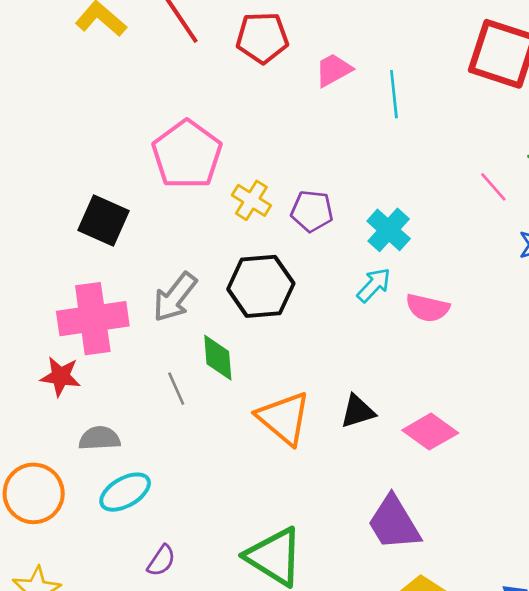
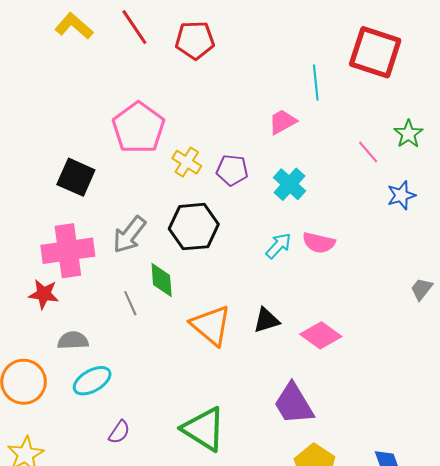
pink trapezoid: (333, 70) -> (282, 122), moved
cyan line: (394, 94) -> (316, 82), moved
cyan arrow: (374, 285) -> (278, 246), moved

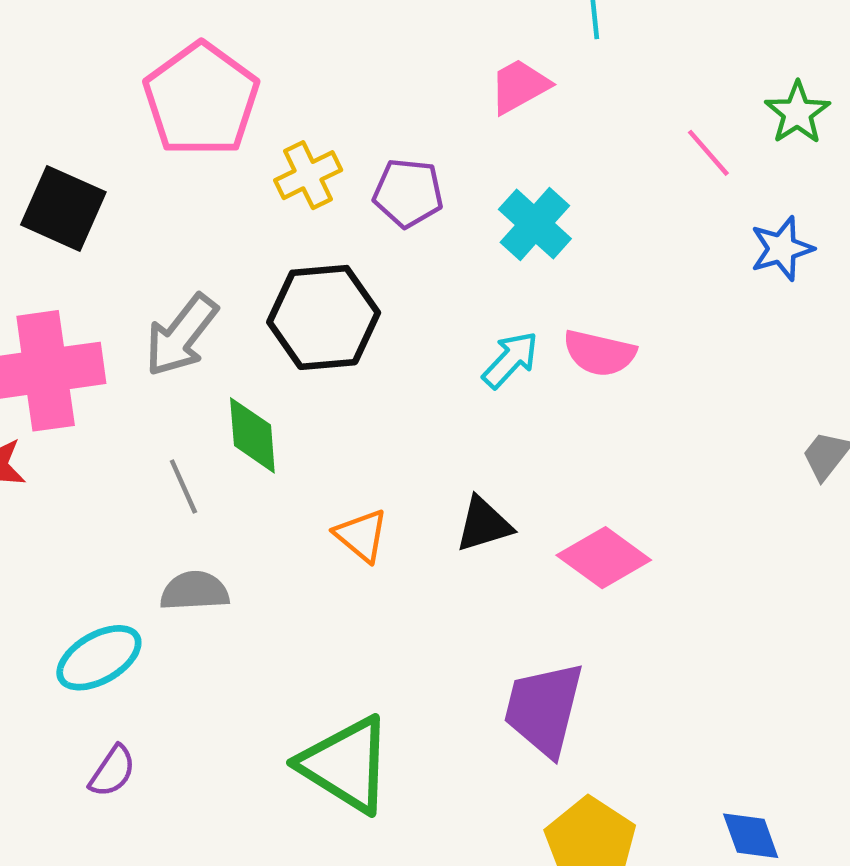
yellow cross: (187, 162) -> (308, 175), turned 32
orange triangle: (211, 325) -> (361, 535), size x0.6
gray semicircle: (73, 340) -> (195, 591), moved
purple trapezoid: (294, 404) -> (544, 709), turned 45
purple semicircle: (119, 432) -> (112, 771), moved

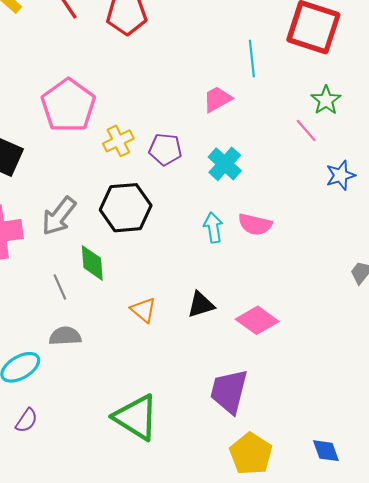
green star: (797, 113) -> (326, 100), moved
cyan arrow: (510, 360) -> (213, 228), turned -52

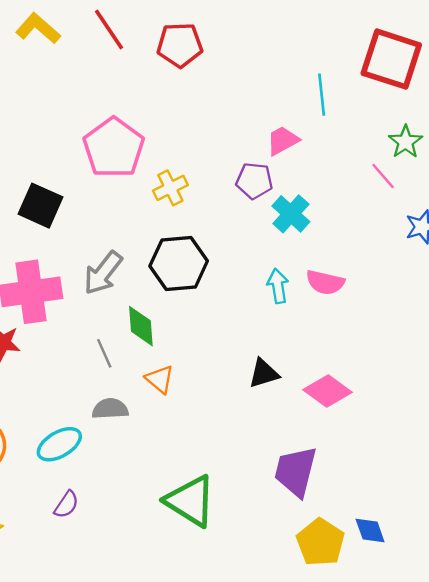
purple pentagon: (165, 149) -> (254, 181), moved
orange triangle: (143, 310) -> (160, 379), moved
blue diamond: (326, 451) -> (370, 530), moved

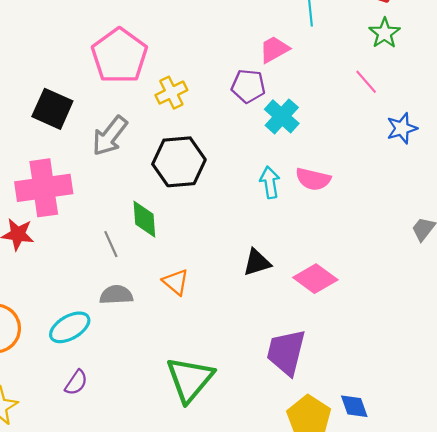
green star: (405, 142) -> (385, 33), moved
gray arrow: (103, 273) -> (110, 136), moved
orange triangle: (160, 379) -> (176, 282), moved
green triangle: (190, 501) -> (190, 379), turned 38

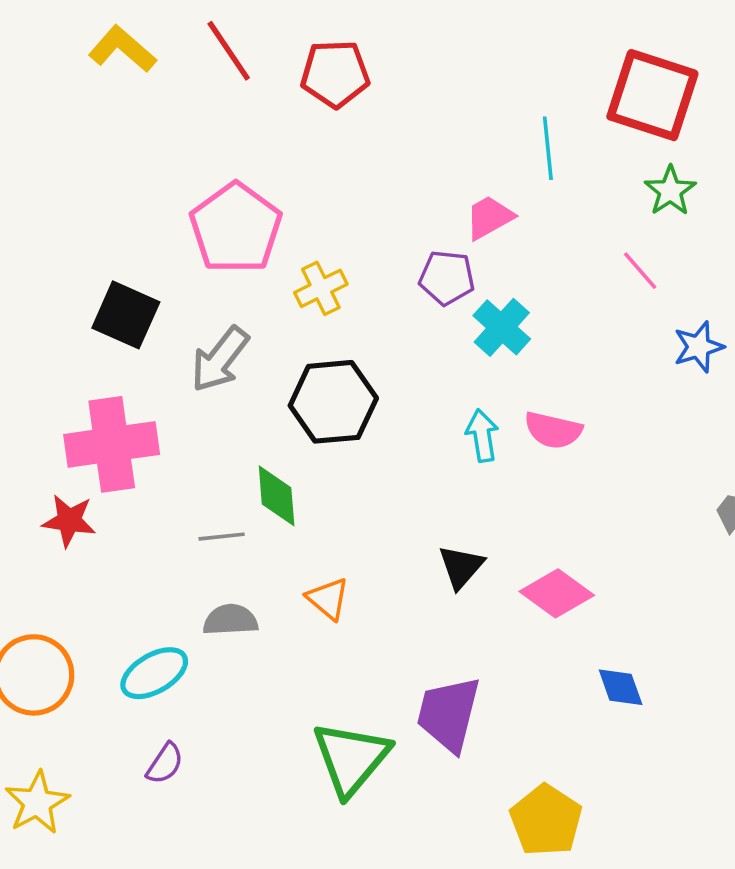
gray line: (111, 244) -> (222, 537), turned -72
black triangle: (257, 262) -> (461, 567), turned -32
purple trapezoid: (286, 352) -> (449, 714), moved
blue diamond: (354, 406) -> (621, 687), moved

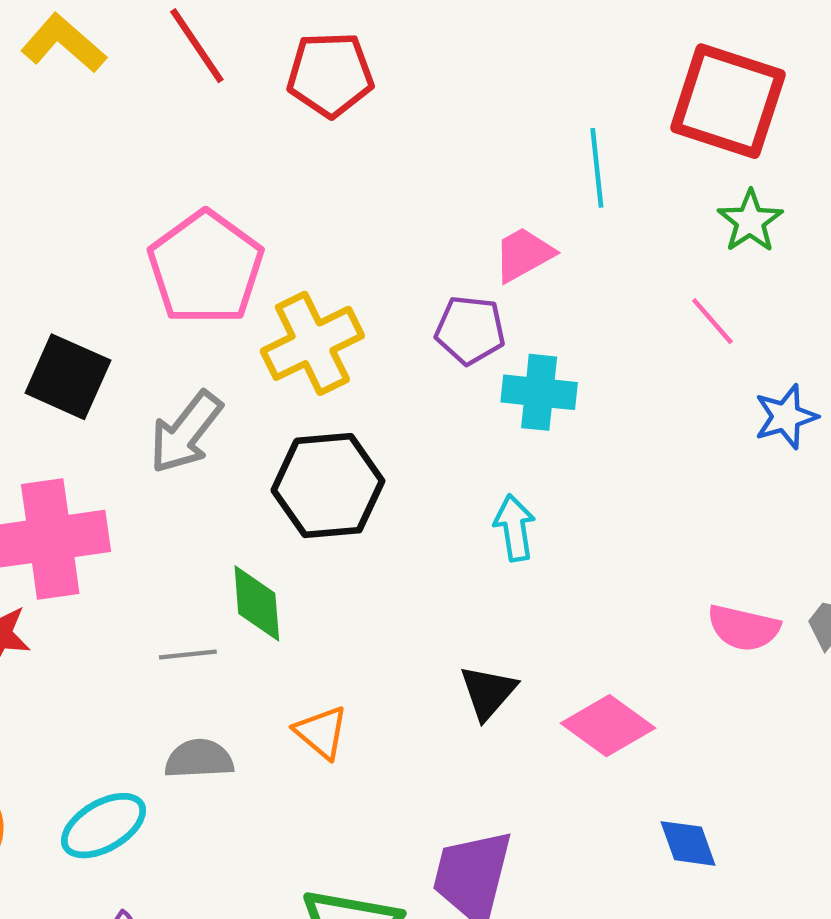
yellow cross: (321, 288) -> (312, 343), size x1.5
cyan cross: (502, 327) -> (539, 392), turned -36
pink semicircle: (553, 430) -> (744, 628), moved

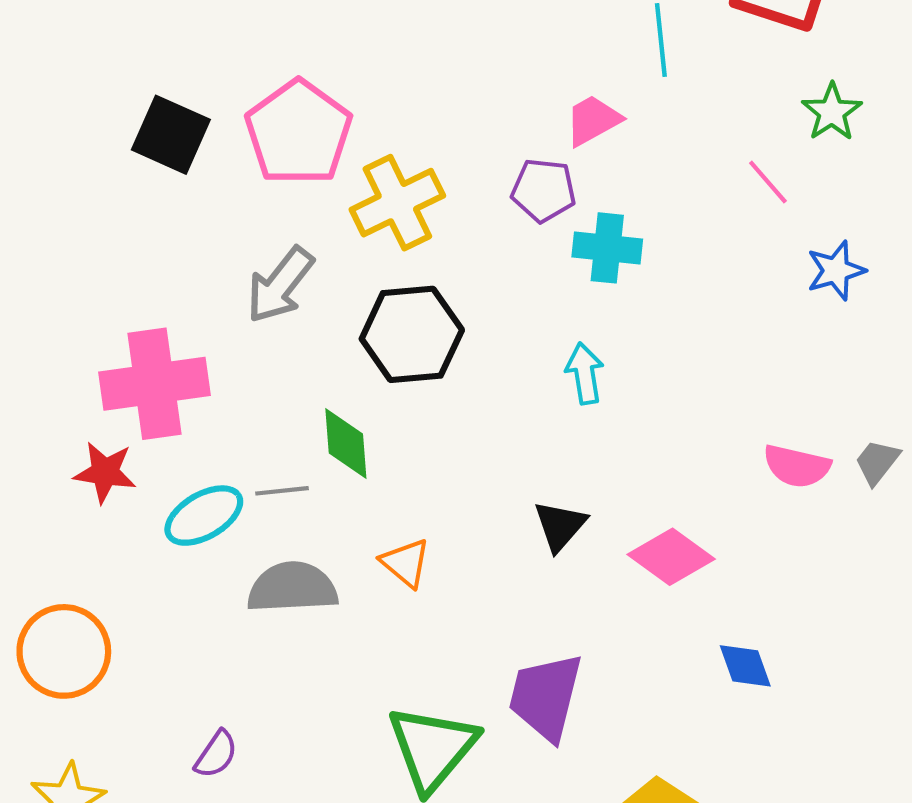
green star: (750, 221) -> (832, 112), moved
black square: (68, 377) -> (171, 135), moved
gray semicircle: (199, 759) -> (292, 588), size x1.4
cyan ellipse: (104, 826) -> (204, 516), moved

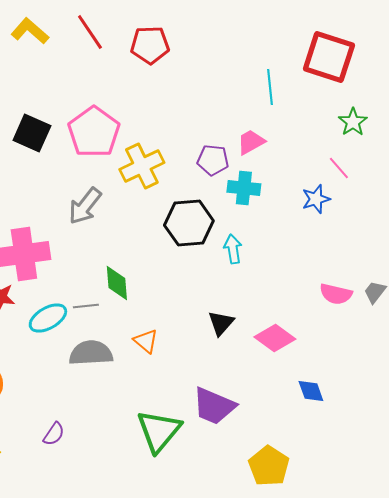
pink trapezoid: (593, 120) -> (251, 142), moved
pink line: (768, 182) -> (339, 168), moved
blue star: (836, 271) -> (316, 199), moved
black hexagon: (412, 334) -> (189, 223), moved
purple trapezoid: (546, 697) -> (214, 406), turned -81

